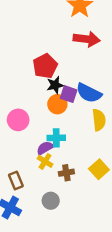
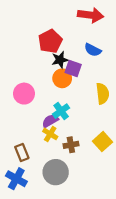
blue semicircle: (89, 93) -> (93, 50), moved, size x0.7
cyan cross: (56, 138) -> (61, 111), turned -35
gray circle: (51, 201) -> (56, 172), size x1.5

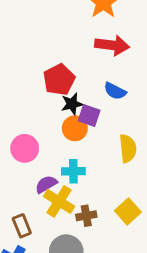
cyan cross: (61, 111) -> (73, 171), turned 35
purple semicircle: (50, 121) -> (46, 184), moved
yellow cross: (50, 134) -> (59, 201), size x1.5

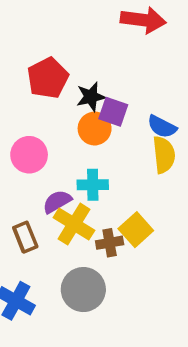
red pentagon: (59, 80) -> (48, 78), moved
blue semicircle: (115, 91) -> (162, 127), moved
yellow square: (128, 211) -> (136, 230), moved
brown rectangle: (22, 226) -> (25, 237), moved

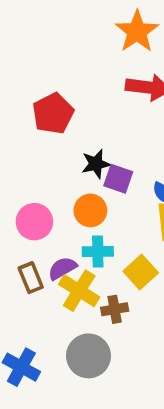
red pentagon: (48, 78) -> (53, 113), moved
orange circle: (95, 129) -> (90, 210), moved
yellow square: (136, 230) -> (141, 272), moved
brown rectangle: (25, 237) -> (31, 278), moved

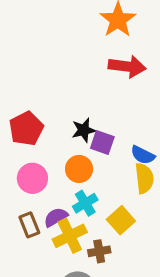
red pentagon: (53, 113) -> (26, 129), moved
cyan cross: (98, 251) -> (85, 203), turned -30
yellow cross: (79, 291) -> (70, 236), turned 32

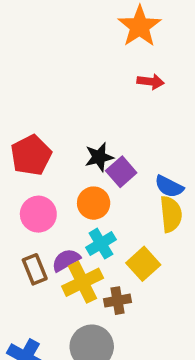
red arrow: (127, 66) -> (151, 82), size x0.6
purple square: (102, 143) -> (121, 172), turned 30

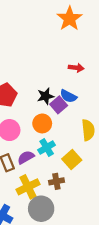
red arrow: (151, 82) -> (76, 68), moved
blue semicircle: (169, 186) -> (68, 96), moved
yellow cross: (83, 282) -> (28, 187), moved

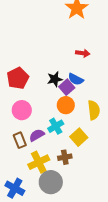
orange circle: (42, 123) -> (66, 105), moved

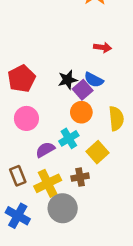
brown rectangle: (20, 140) -> (18, 176), moved

